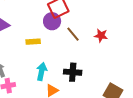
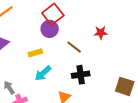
brown line: (73, 34) -> (74, 47), moved
cyan arrow: (42, 71) -> (43, 73), moved, turned -132

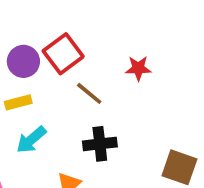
red square: (53, 14) -> (63, 54), moved
purple circle: (50, 29) -> (23, 61), moved

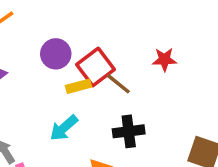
red square: (63, 54) -> (96, 67), moved
yellow rectangle: (18, 102) -> (78, 86), moved

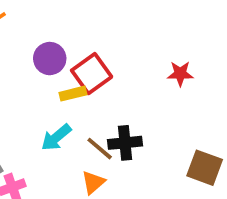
red star: (164, 59) -> (180, 74), moved
brown line: (118, 84) -> (100, 149), moved

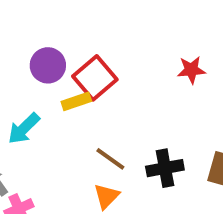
cyan arrow: (56, 137) -> (24, 129), moved
black cross: (125, 143) -> (165, 168), moved

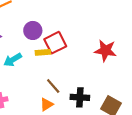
red star: (191, 70) -> (105, 51), size x1.5

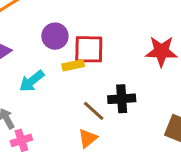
red square: (55, 43) -> (89, 49), turned 35
black cross: (80, 97) -> (122, 99), moved

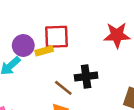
purple circle: (55, 36) -> (23, 45), moved

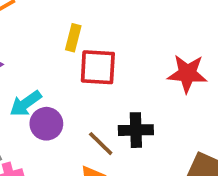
purple circle: (23, 45) -> (46, 124), moved
yellow rectangle: (44, 51) -> (73, 38), moved, turned -66

